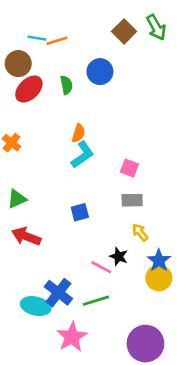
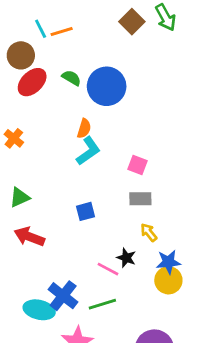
cyan line: (37, 38) -> (41, 29), turned 54
blue circle: (100, 72) -> (107, 86), moved, size x1.4
green semicircle: (66, 85) -> (71, 78), turned -48
blue star: (159, 260) -> (168, 262), turned 30

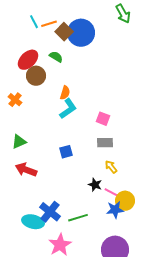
brown square: (132, 22) -> (64, 32), moved
brown circle: (21, 55) -> (36, 76), moved
blue circle: (107, 86) -> (81, 33), moved
blue star: (168, 262) -> (115, 210), moved
pink line: (108, 269) -> (112, 193), moved

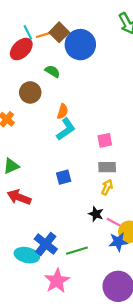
brown square: (64, 32) -> (59, 32), moved
red ellipse: (28, 60) -> (21, 49), moved
pink square: (103, 119) -> (105, 140), turned -32
yellow arrow: (111, 167) -> (107, 187), moved, turned 64

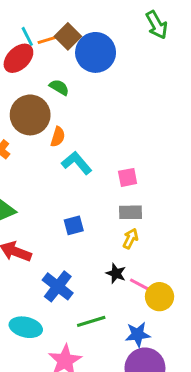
brown circle: (30, 92) -> (30, 115), size x1.4
orange semicircle: (62, 111) -> (58, 137), moved
cyan L-shape: (66, 129) -> (77, 163), turned -95
blue star: (118, 242) -> (138, 334), moved
blue cross: (46, 244) -> (58, 286), moved

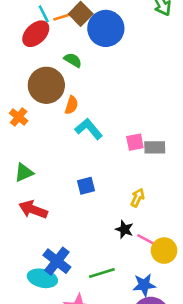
gray rectangle: (130, 212) -> (155, 147), moved
blue cross: (58, 286) -> (57, 261), moved

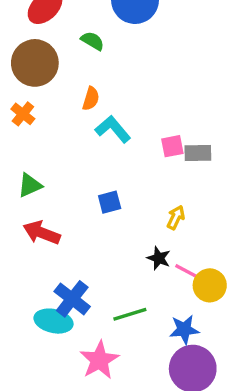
brown circle: (46, 85) -> (35, 63), moved

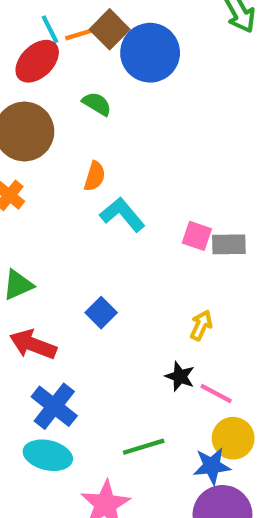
pink square: (172, 146) -> (197, 236), turned 30
blue square: (110, 202) -> (101, 313), moved, turned -30
yellow circle: (210, 285) -> (233, 438), moved
blue cross: (72, 299) -> (54, 406), moved

